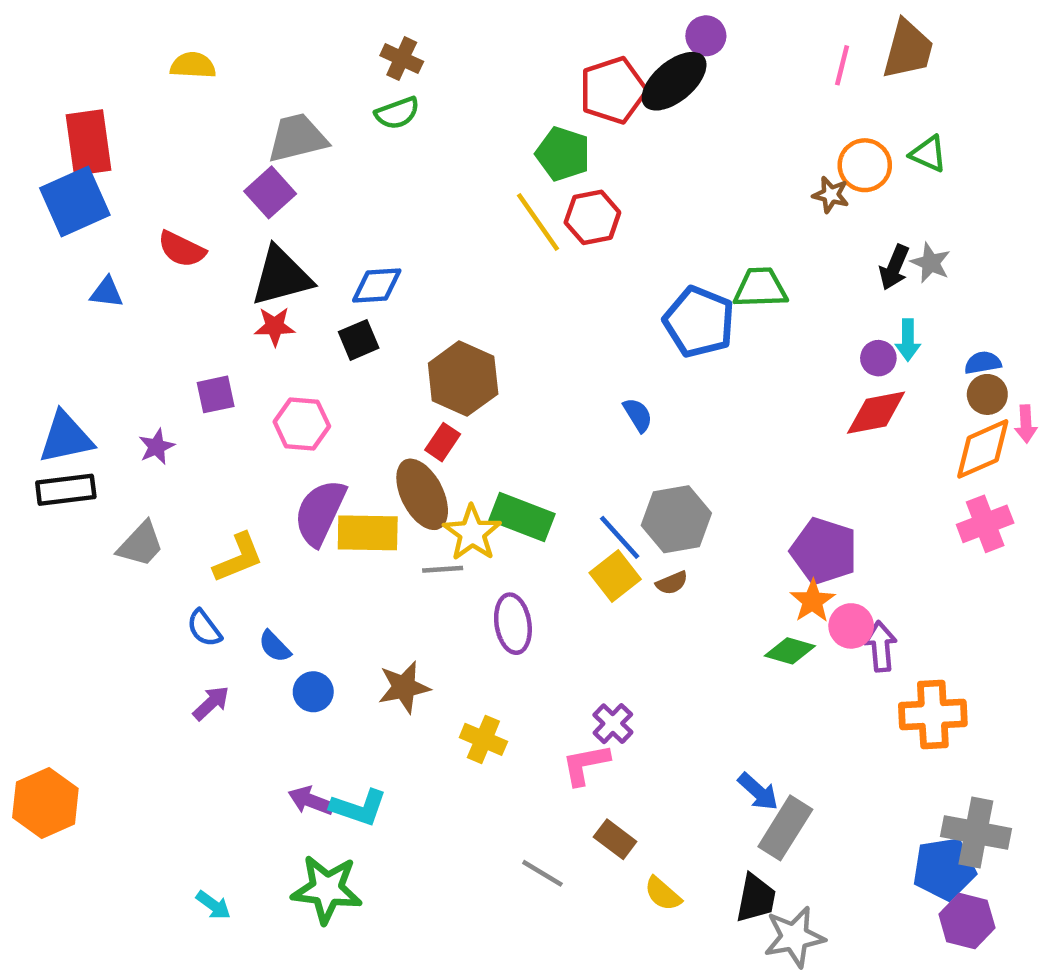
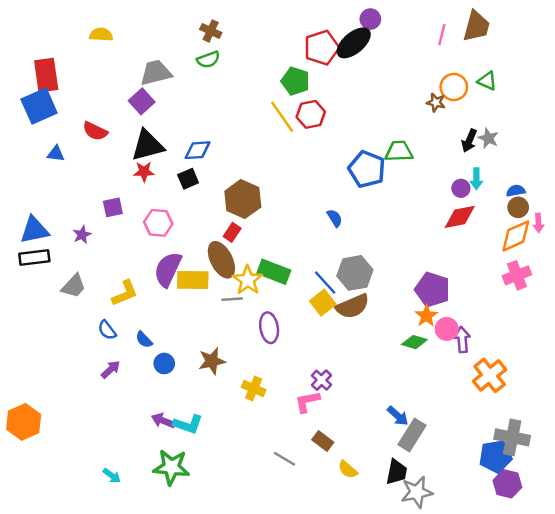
brown semicircle: (672, 583) -> (352, 306), size x2.0
orange cross: (933, 714) -> (490, 375), turned -36

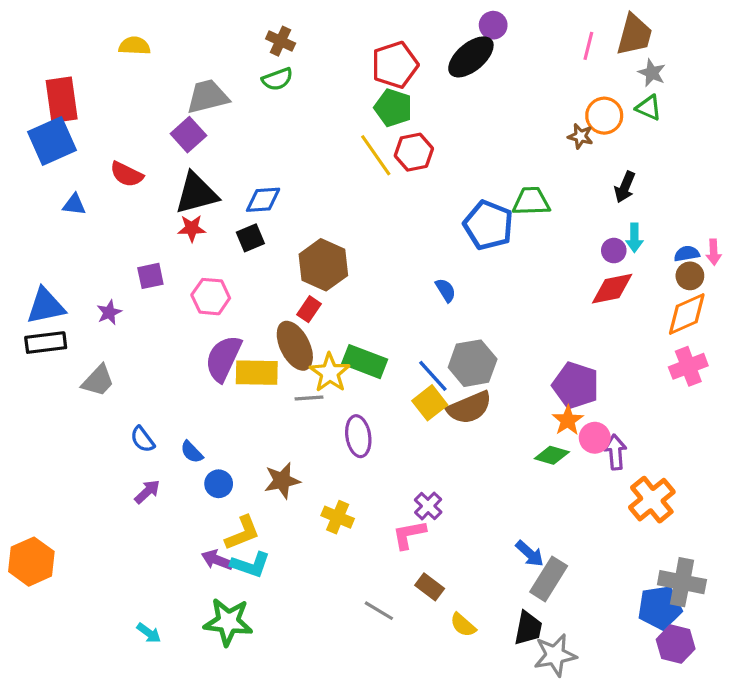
red pentagon: (322, 48) -> (395, 65), moved
gray star: (488, 138) -> (652, 73), moved
pink arrow: (538, 223) -> (714, 252), moved
yellow L-shape: (125, 293) -> (242, 533), moved

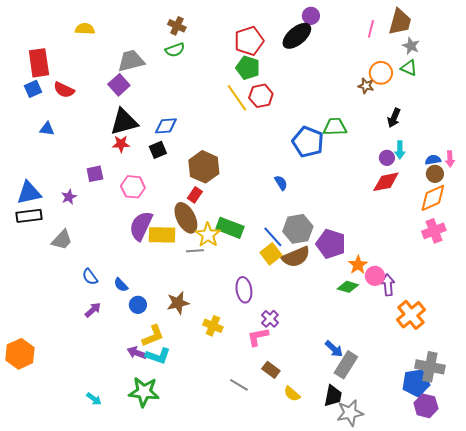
blue square: (52, 141) -> (33, 89), size x0.6
red semicircle: (127, 174) -> (64, 90), moved
purple pentagon: (576, 385) -> (331, 244), moved
purple ellipse: (358, 436) -> (244, 290), moved

